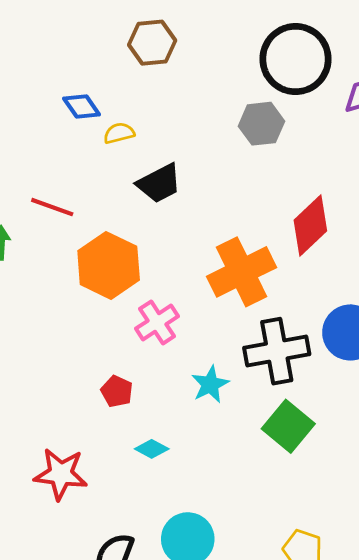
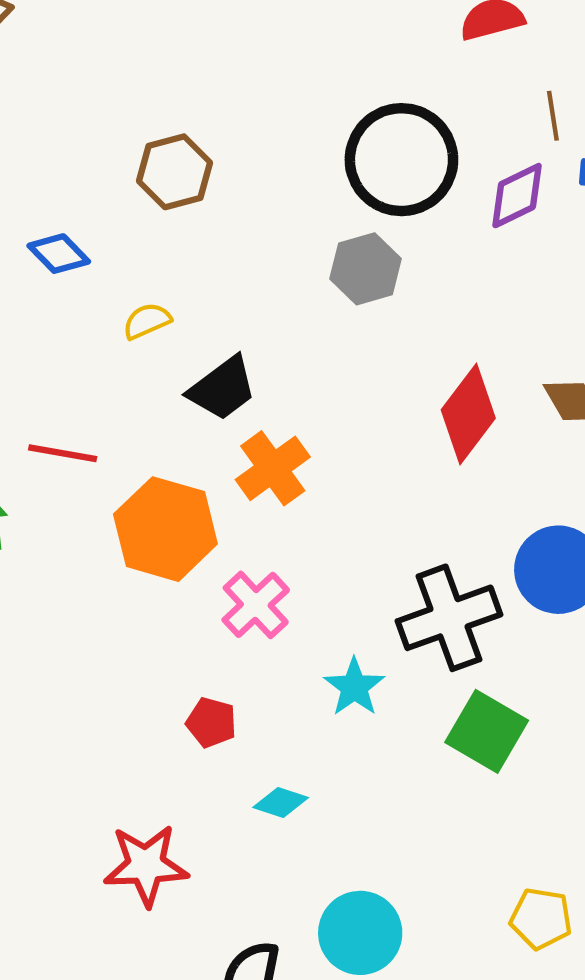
blue diamond: (82, 106) -> (59, 254), moved
orange cross: (242, 272) -> (273, 468), moved, size x0.7

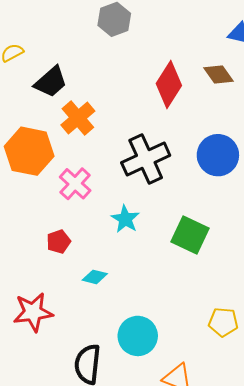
black cross: (449, 618) -> (146, 159), moved
red pentagon: (211, 722) -> (59, 242), turned -30

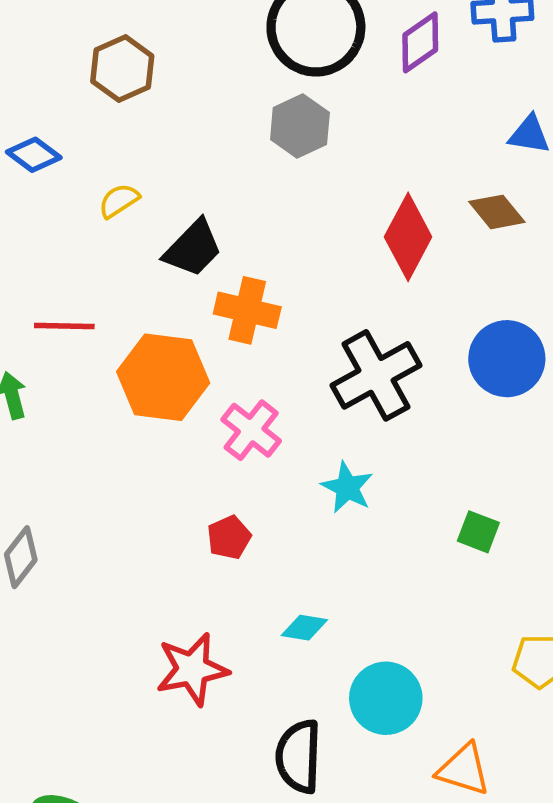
orange cross: (78, 118) -> (247, 310), turned -32
green square: (190, 235) -> (478, 532), moved, size x0.6
cyan diamond: (95, 277) -> (304, 628), moved

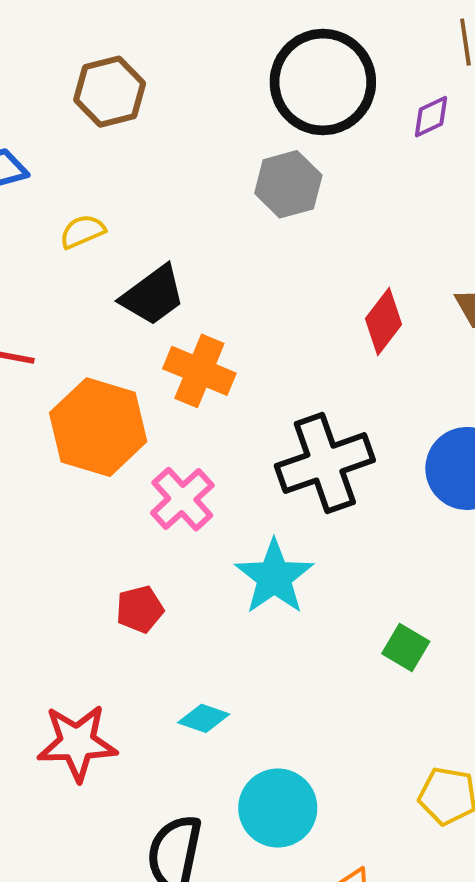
purple diamond: (420, 42) -> (431, 117), size x0.7
red diamond: (408, 237) -> (384, 322), size x0.7
cyan star: (347, 487) -> (274, 577), size x1.4

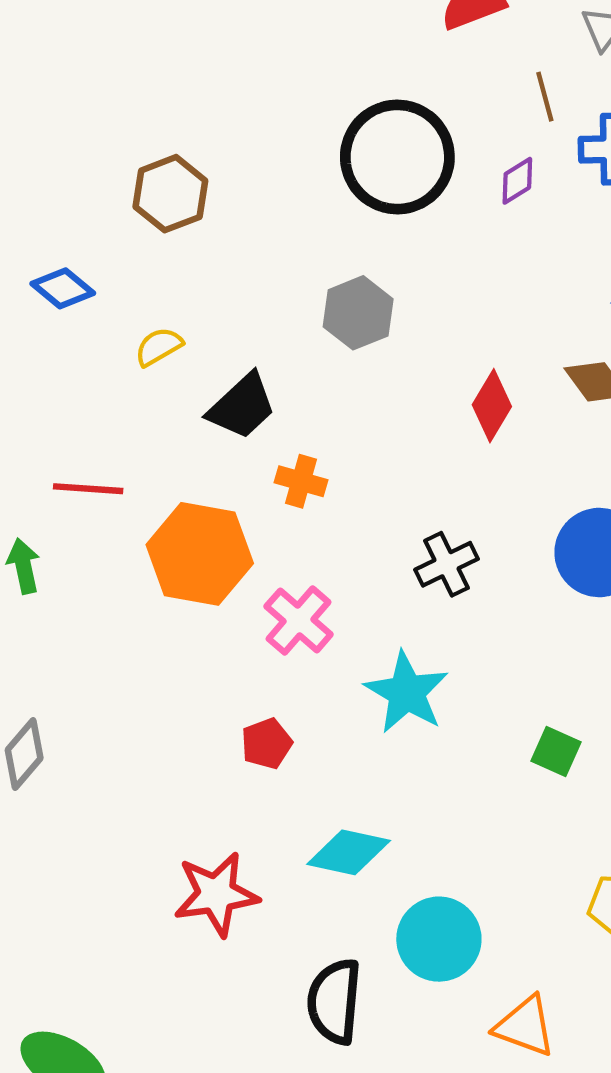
gray hexagon: (288, 184) -> (358, 313), moved
orange cross: (199, 371) -> (301, 481), size x0.7
black cross: (325, 463) -> (447, 564), size x0.6
cyan diamond: (204, 718) -> (349, 852), size x1.5

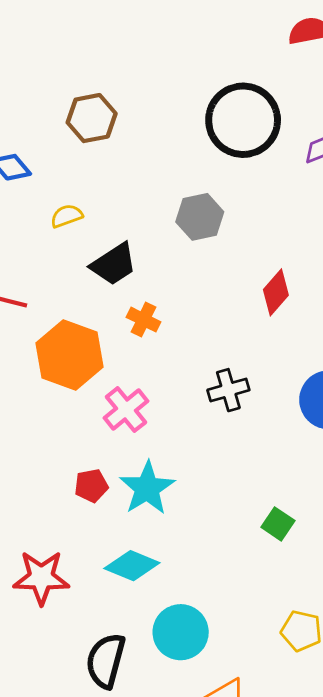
cyan star: (407, 692) -> (147, 488), moved

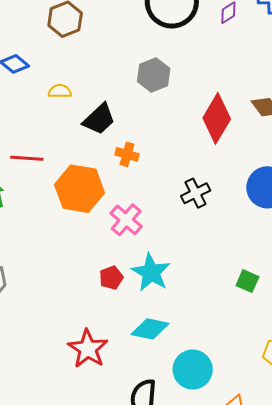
yellow semicircle: (67, 216) -> (60, 91), turned 30
red diamond: (276, 292) -> (217, 118), size x1.5
red star: (41, 578) -> (88, 349), turned -30

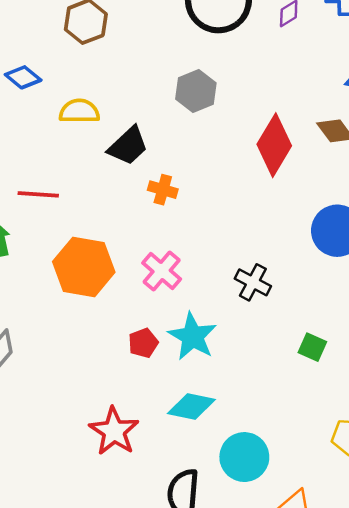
yellow semicircle: (60, 91) -> (79, 111), size x1.4
orange hexagon: (79, 189) -> (84, 267), moved
black cross: (196, 193) -> (253, 282), moved, turned -36

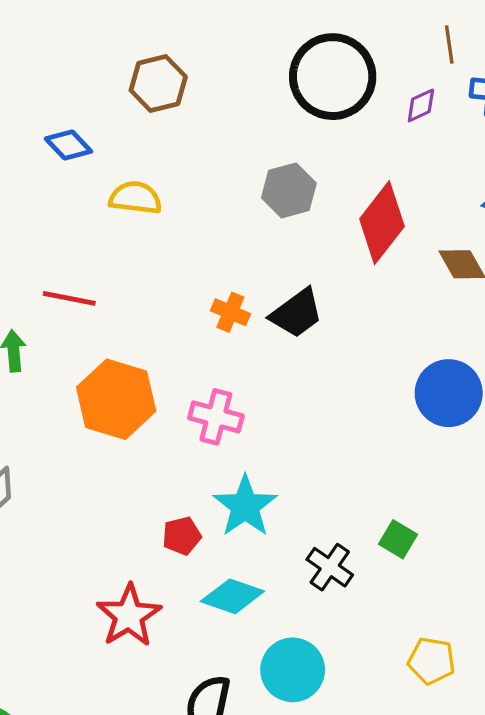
red diamond: (274, 145) -> (382, 223), moved
black trapezoid: (128, 146) -> (297, 313), moved
pink cross: (162, 271) -> (216, 417), turned -33
black cross: (253, 282) -> (330, 567), moved
red pentagon: (143, 343) -> (182, 536), moved

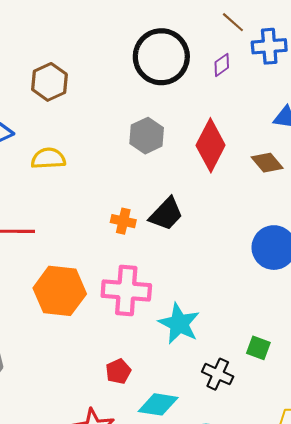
brown line: (449, 45) -> (233, 22), turned -30
pink cross: (216, 417) -> (126, 290), size x1.4
cyan star: (245, 506) -> (179, 324), moved

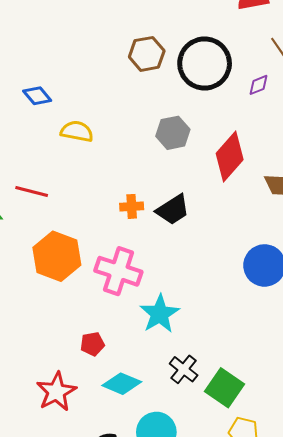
brown hexagon: (49, 82) -> (147, 54), moved
orange cross: (123, 221) -> (132, 206), turned -30
green square: (258, 348) -> (225, 388), moved, size x1.6

